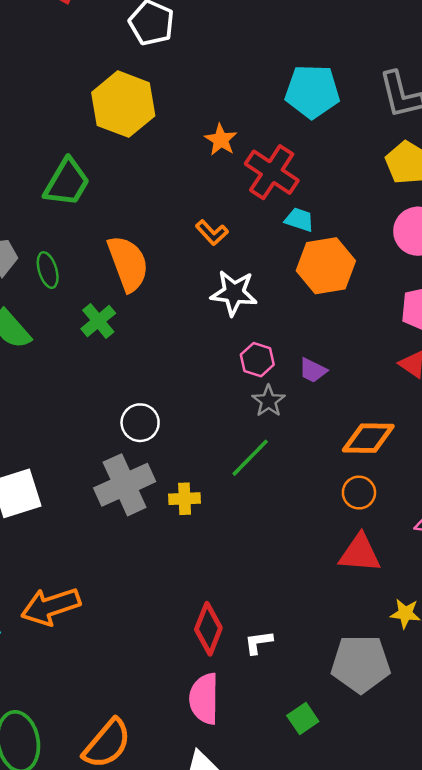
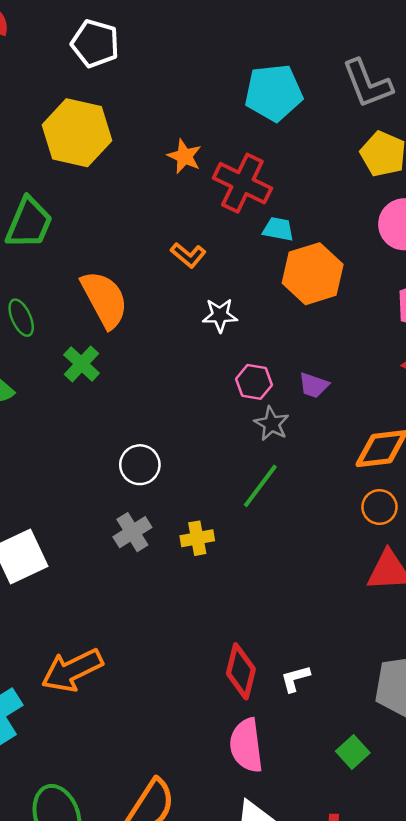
white star: (234, 293) -> (220, 315), size x0.7
gray cross: (125, 485) -> (132, 532), size x0.6

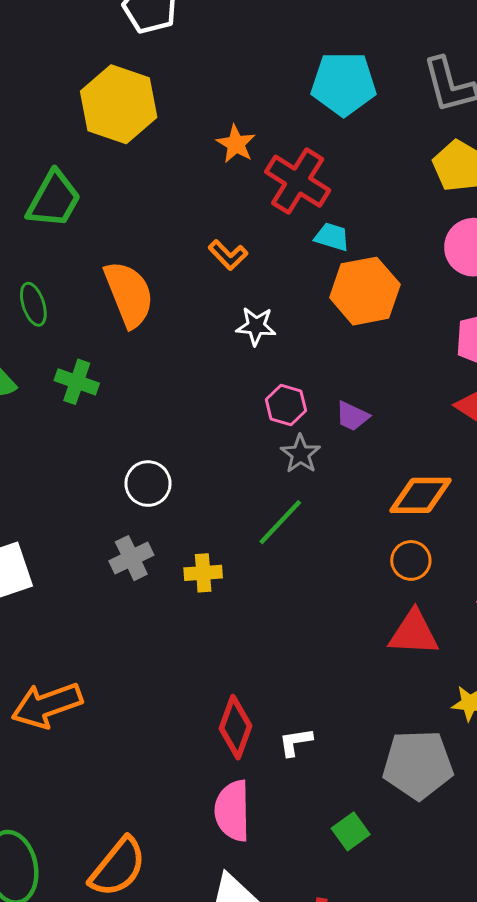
green cross: (82, 364) -> (77, 382), moved, turned -30

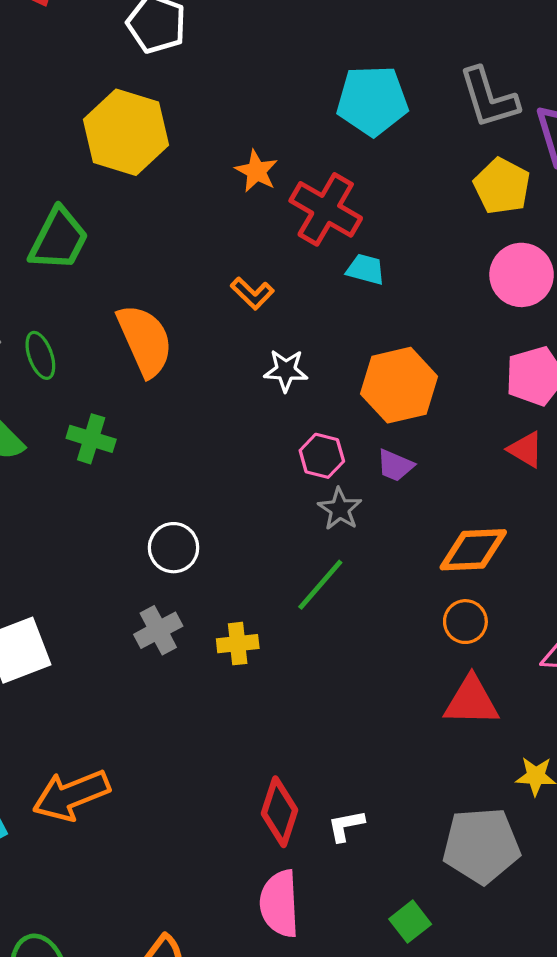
orange hexagon: (365, 291) -> (399, 385), moved

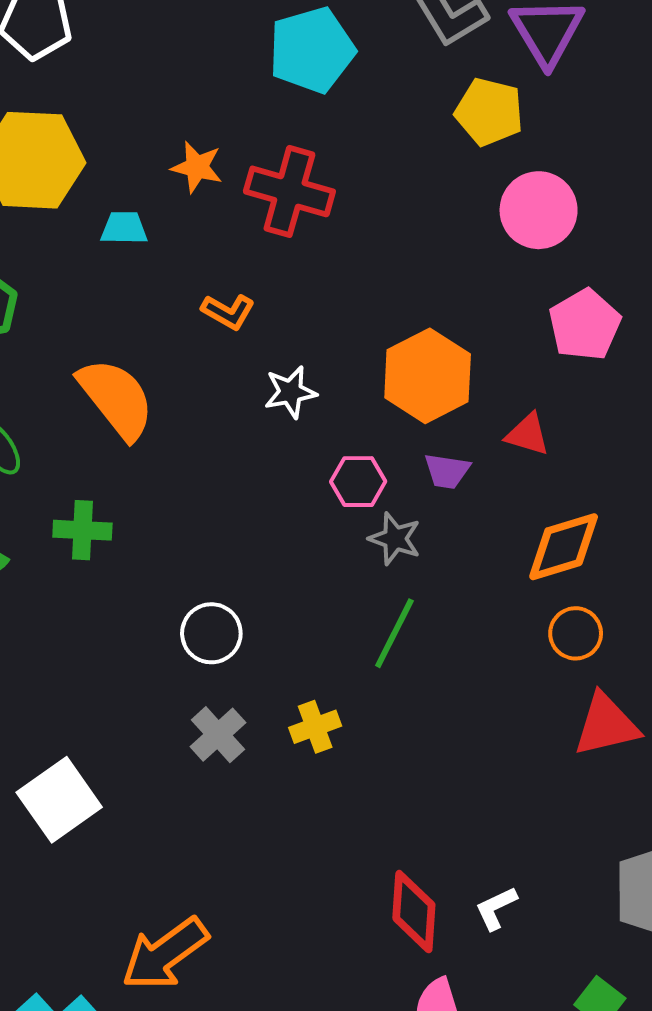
cyan trapezoid: (366, 269) -> (124, 228), moved
red triangle: (526, 449) -> (528, 434), moved

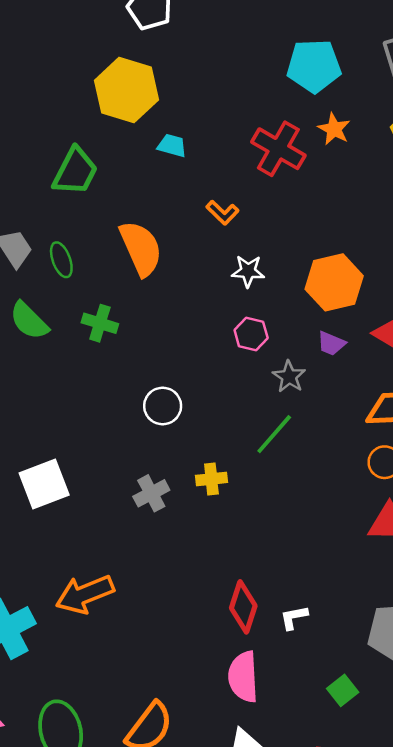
orange star: (197, 167) -> (334, 129), moved
pink hexagon: (358, 482) -> (251, 334), moved
gray cross: (218, 735) -> (151, 493), moved

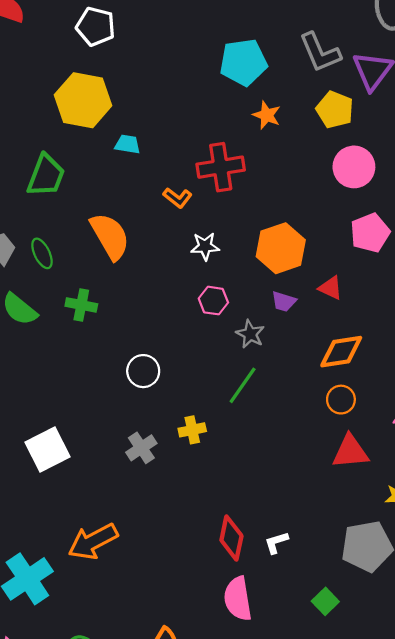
red cross: (278, 149) -> (221, 167), moved, turned -33

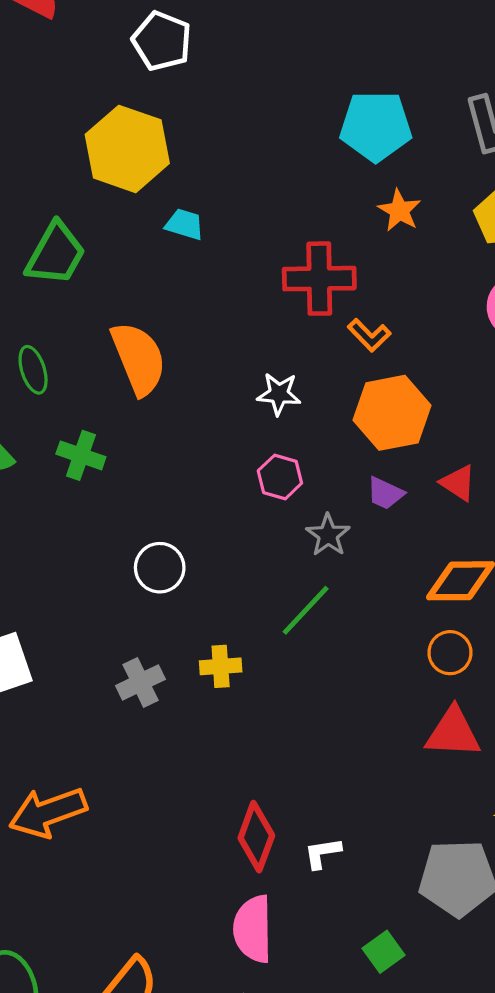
orange L-shape: (177, 198) -> (369, 335), moved

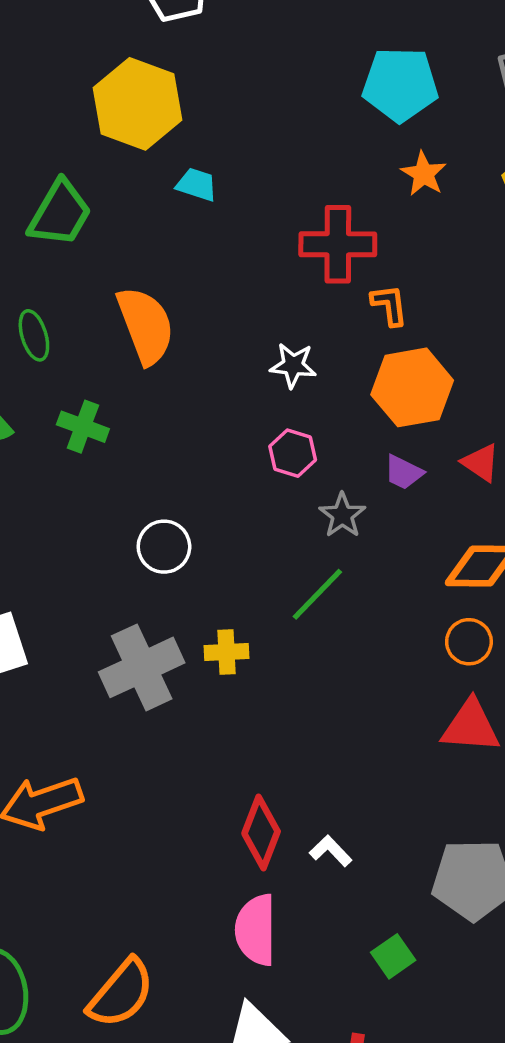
orange L-shape: (369, 335) -> (389, 305), turned -144
gray cross: (140, 682) -> (142, 667), size x1.6
white L-shape: (323, 853) -> (331, 851), turned 54

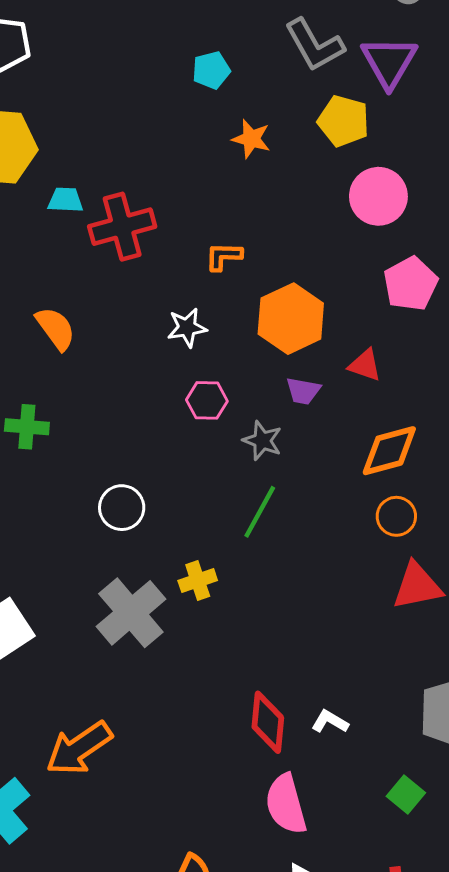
cyan pentagon: (400, 84) -> (211, 70), size x0.6
red cross: (338, 244) -> (122, 227), moved
orange L-shape: (389, 305) -> (224, 256), moved, turned -66
orange semicircle: (146, 325) -> (56, 328), size x0.7

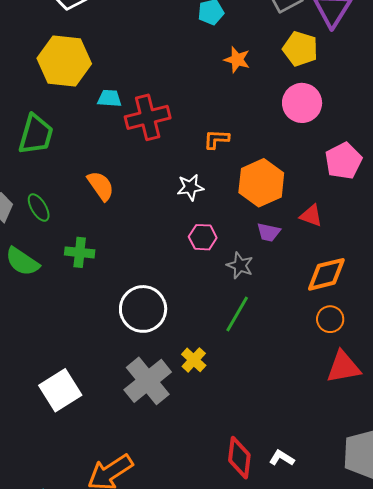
pink circle: (378, 196) -> (302, 103), moved
white circle: (122, 508) -> (143, 309), size x1.5
yellow cross: (198, 581) -> (194, 360), turned -30

